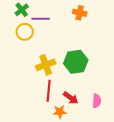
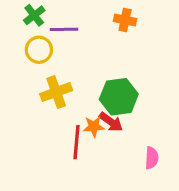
yellow cross: (46, 65) -> (56, 92), moved
red arrow: (71, 98) -> (111, 122), moved
orange star: (60, 112) -> (94, 127), moved

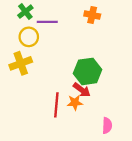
yellow cross: (56, 92) -> (21, 63), moved
orange star: (94, 127) -> (75, 103), moved
pink semicircle: (152, 158) -> (107, 126), moved

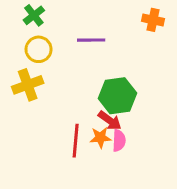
orange cross: (92, 15) -> (153, 20), moved
purple line: (47, 22) -> (91, 40), moved
pink semicircle: (107, 126) -> (119, 141), moved

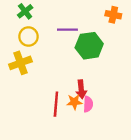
green hexagon: (117, 96) -> (89, 46), moved
red arrow: (110, 120) -> (81, 89), turned 48

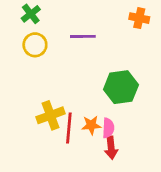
green hexagon: (89, 46) -> (121, 87), moved
yellow cross: (20, 63) -> (50, 115), moved
red arrow: (81, 89) -> (111, 148), moved

